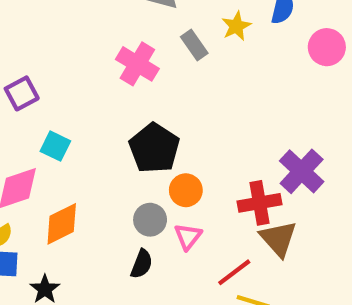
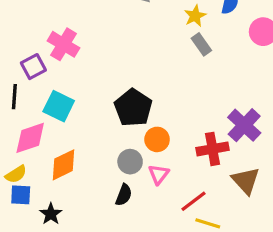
gray rectangle: (194, 45) -> (201, 44), moved
pink cross: (137, 64) -> (63, 44), moved
cyan square: (55, 146) -> (59, 106), size x1.4
brown triangle: (278, 239) -> (246, 181), moved

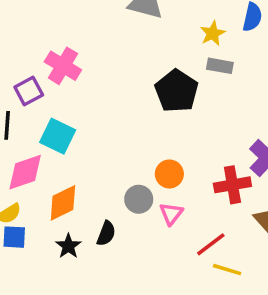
gray rectangle: (201, 44) -> (220, 66), turned -45
black pentagon: (133, 108) -> (177, 91), moved
black semicircle: (124, 195) -> (106, 233), moved
black star: (51, 214) -> (68, 246), moved

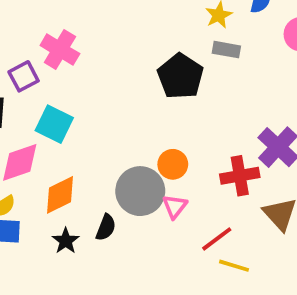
gray circle: (139, 199) -> (140, 191), size x1.6

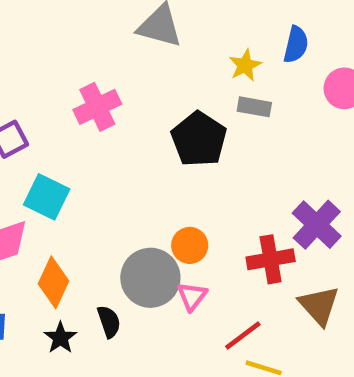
pink cross: (60, 50) -> (97, 107), moved, turned 33
orange diamond: (60, 195) -> (53, 282), turned -39
black semicircle: (106, 227) -> (109, 322), turned -40

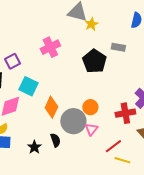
yellow star: (245, 65) -> (91, 24), moved
orange diamond: (53, 282) -> (51, 107), moved

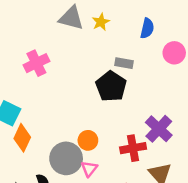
yellow star: (91, 24) -> (101, 22), moved
black pentagon: (94, 61) -> (111, 86), moved
orange diamond: (51, 107) -> (22, 138), moved

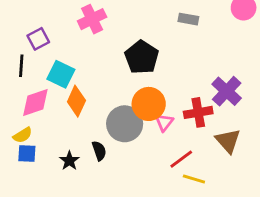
black pentagon: (111, 86) -> (142, 57), moved
orange circle: (88, 140) -> (149, 104), size x1.5
pink triangle: (89, 169) -> (164, 122), moved

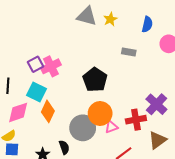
pink cross: (92, 19) -> (51, 66), moved
purple square: (38, 39) -> (36, 64), moved
pink triangle: (164, 122) -> (111, 127), turned 32
brown triangle: (228, 141) -> (157, 140), turned 36

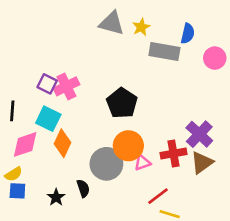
gray rectangle: (129, 52) -> (164, 52), moved, size x1.6
purple square: (36, 64) -> (47, 84), turned -35
brown triangle: (157, 140) -> (202, 163), moved

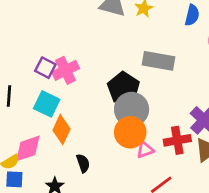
gray rectangle: (164, 52) -> (158, 61), moved
pink diamond: (25, 144) -> (28, 148), moved
gray circle: (106, 164) -> (132, 109), moved
black semicircle: (83, 188) -> (83, 163), moved

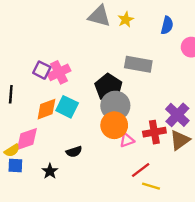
cyan square: (47, 104) -> (67, 107), moved
orange diamond: (62, 130) -> (46, 109), moved, turned 45
black semicircle: (83, 163) -> (74, 152), turned 91

